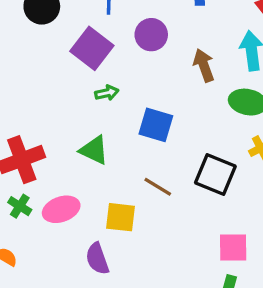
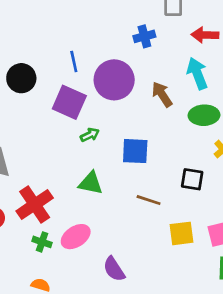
purple circle: (151, 35) -> (114, 80), size x1.5
black square: (215, 175) -> (192, 179), size x0.7
yellow square: (121, 217) -> (182, 233), moved

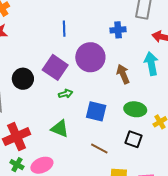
blue line: (74, 61) -> (64, 29), moved
black circle: (21, 78) -> (23, 79), moved
green ellipse: (204, 115) -> (135, 109), moved

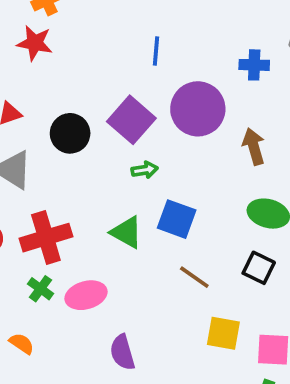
blue square: (96, 111) -> (177, 219), moved

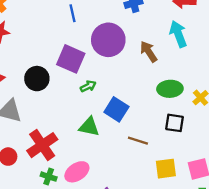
blue square: (177, 219) -> (116, 109), turned 30

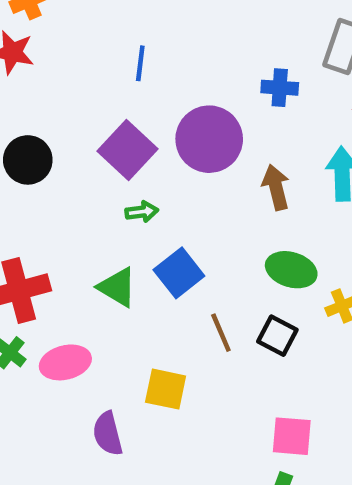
blue line: (72, 13) -> (140, 63), moved
black circle: (37, 79) -> (28, 160), moved
brown line: (138, 141) -> (221, 333), moved, turned 30
yellow square: (166, 169) -> (166, 389), moved

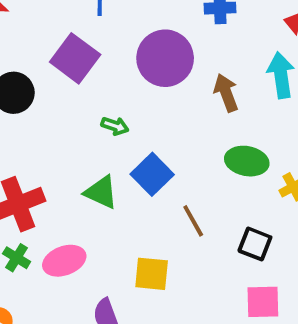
purple square: (128, 150) -> (75, 58), moved
green arrow: (142, 212) -> (115, 126), turned 32
black square: (277, 336) -> (255, 244), moved

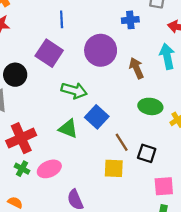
green arrow: (115, 126) -> (74, 90), size x1.6
black square: (255, 244) -> (147, 153), moved
yellow square: (152, 274) -> (114, 168), moved

